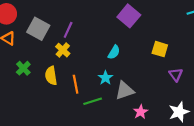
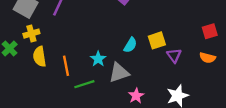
yellow square: (160, 49) -> (157, 40), moved, turned -35
yellow cross: (63, 50) -> (31, 34), moved, turned 32
cyan semicircle: (114, 52) -> (130, 45), moved

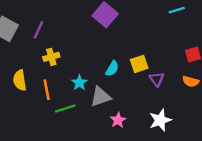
yellow cross: (31, 34) -> (51, 57), moved

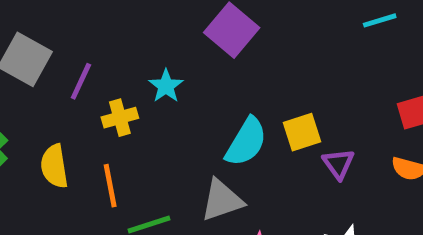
purple line: (38, 30) -> (81, 81), moved
cyan semicircle: (112, 69) -> (246, 142), size x1.5
cyan star: (79, 83) -> (166, 86), moved

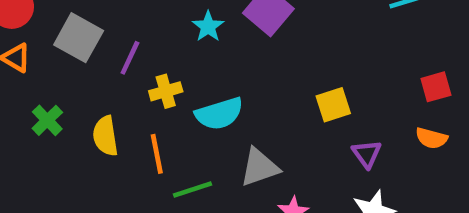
cyan star: (166, 86) -> (208, 27), moved
cyan semicircle: (246, 142) -> (219, 114), moved, turned 42
purple triangle: (338, 164) -> (367, 154), moved

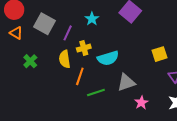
cyan star: (208, 27) -> (92, 19), moved
yellow semicircle: (105, 136) -> (65, 59), moved
orange line: (157, 154) -> (80, 76), turned 30

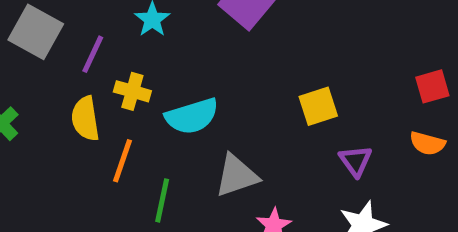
yellow cross: (84, 48) -> (132, 91), turned 32
green line: (96, 92) -> (162, 200), turned -60

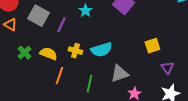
yellow cross: (132, 91) -> (75, 51), moved
yellow semicircle: (85, 119) -> (48, 54), moved, turned 120
orange line: (123, 161) -> (59, 76), moved

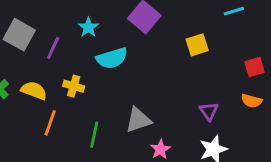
yellow square: (152, 46) -> (197, 45), moved
cyan semicircle: (101, 50) -> (112, 58), moved

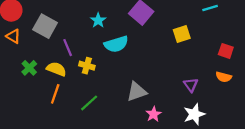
purple line: (53, 48) -> (68, 48), moved, turned -48
red square: (254, 67) -> (226, 51), turned 35
orange line: (50, 123) -> (55, 94), moved
green line: (94, 135) -> (89, 103), moved, turned 36

